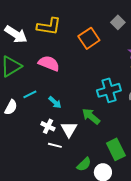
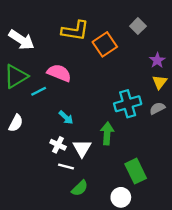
yellow L-shape: (49, 26) -> (75, 31), moved
cyan line: (30, 94) -> (39, 91), moved
green arrow: (91, 116) -> (107, 133), turned 54
green semicircle: (84, 164) -> (80, 188), moved

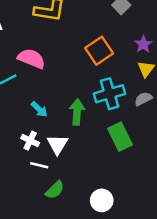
orange square: (105, 44) -> (99, 51), moved
green arrow: (107, 133) -> (77, 112), moved
green rectangle: (136, 171) -> (120, 137), moved

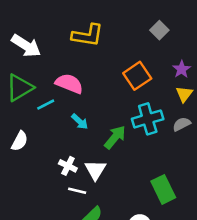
cyan arrow: (39, 109) -> (80, 122), moved
green arrow: (77, 112) -> (115, 137), turned 35
green rectangle: (120, 137) -> (163, 189), moved

